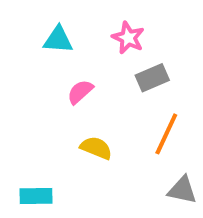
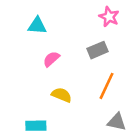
pink star: (128, 38) -> (109, 17), moved
cyan rectangle: (36, 196) -> (36, 126), moved

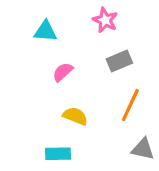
pink star: (109, 17) -> (105, 20), moved
cyan rectangle: (36, 126) -> (58, 154), moved

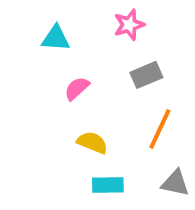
pink star: (105, 20) -> (129, 25), turned 30
cyan rectangle: (58, 154) -> (108, 185), moved

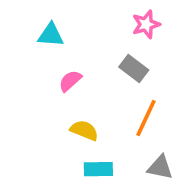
pink star: (129, 25) -> (146, 24), moved
gray rectangle: (146, 75) -> (134, 68), turned 60

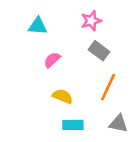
pink star: (146, 24) -> (91, 21), moved

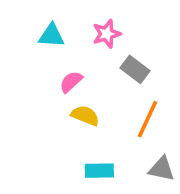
pink star: (91, 21) -> (107, 34), moved
yellow semicircle: (63, 96) -> (85, 116), moved

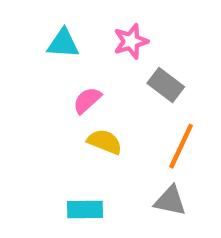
gray triangle: (162, 169) -> (170, 201), moved
cyan rectangle: (99, 171) -> (85, 209), moved

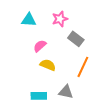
gray triangle: (170, 201) -> (66, 92), moved

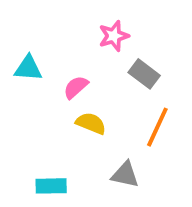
cyan triangle: (29, 20) -> (28, 68), moved
cyan rectangle: (39, 96) -> (51, 186), moved

